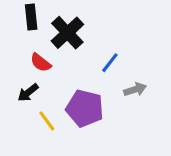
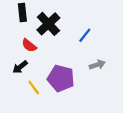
blue line: (110, 63) -> (85, 35), moved

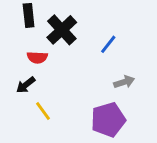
red semicircle: (29, 45) -> (37, 57), turned -35
purple pentagon: (61, 78) -> (108, 120), moved, turned -30

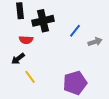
black cross: (62, 30) -> (43, 21), turned 30
gray arrow: (124, 82) -> (95, 42), moved

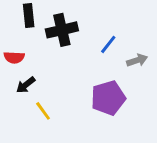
red semicircle: (26, 40) -> (14, 57), moved
purple pentagon: (75, 83) -> (108, 98), moved

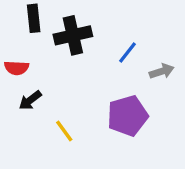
yellow line: (43, 111) -> (64, 131), moved

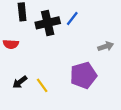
blue line: (128, 53) -> (72, 18), moved
black arrow: (30, 100) -> (20, 82), moved

